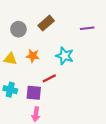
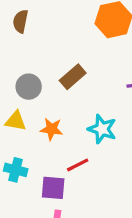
yellow triangle: (10, 59) -> (16, 121), moved
cyan cross: (10, 90) -> (16, 170), moved

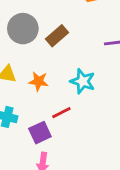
gray circle: (29, 87) -> (23, 29), moved, size x1.4
purple square: (53, 188) -> (40, 133), turned -30

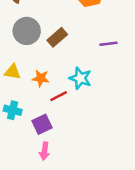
red line: (61, 113) -> (59, 96), moved

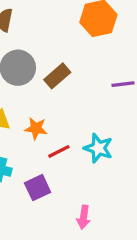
cyan star: (80, 78) -> (98, 148), moved
pink arrow: (45, 151) -> (84, 217), moved

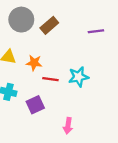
cyan star: (98, 148) -> (78, 77), turned -30
red line: (59, 151) -> (50, 79), turned 35

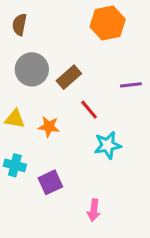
red line: (50, 79) -> (89, 110), moved, turned 42

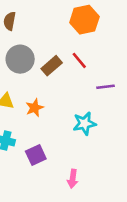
purple line: (131, 85) -> (105, 87), moved
red line: (89, 110) -> (79, 60), moved
orange star: (49, 127) -> (35, 108), turned -30

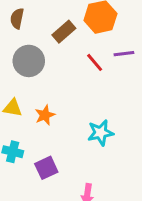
brown rectangle: (52, 66) -> (64, 32), moved
purple line: (105, 87) -> (124, 54), moved

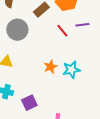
orange star: (45, 115) -> (50, 67), moved
cyan star: (100, 133) -> (71, 70), moved

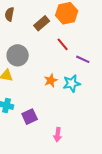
purple line: (82, 25) -> (83, 59), moved, turned 32
gray circle: (17, 30) -> (18, 55), moved

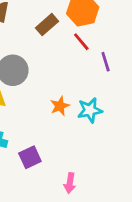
red line: (63, 44) -> (81, 42), moved
purple line: (83, 59) -> (106, 62), moved, turned 48

